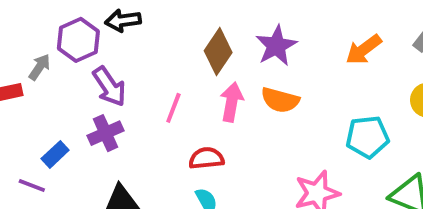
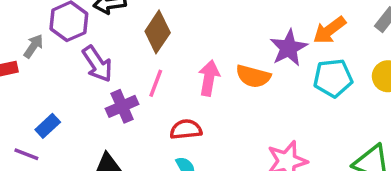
purple star: (276, 46) -> (289, 48), moved
brown diamond: (218, 52) -> (158, 32), moved
purple cross: (106, 133) -> (122, 106), moved
cyan pentagon: (367, 137) -> (333, 78), moved

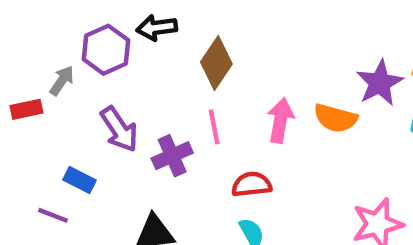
purple arrow: (97, 64) -> (119, 129), moved
pink line: (156, 83) -> (214, 127), turned -32
blue rectangle: (48, 126) -> (79, 180), turned 70

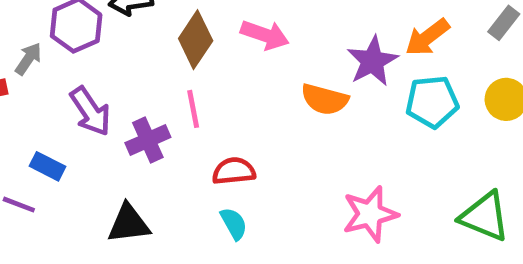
pink arrow: (280, 120) -> (265, 35), moved, turned 99

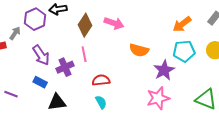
purple star: (372, 61) -> (164, 70), moved
blue rectangle: (47, 166) -> (40, 82), moved

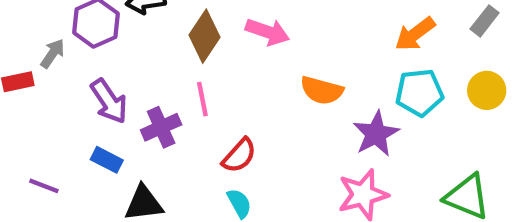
red semicircle: (101, 80) -> (239, 155), turned 138

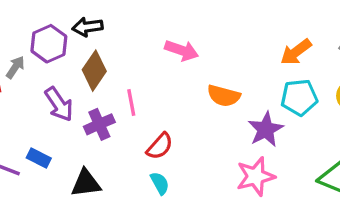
brown diamond: (205, 36) -> (94, 71), moved
blue rectangle: (107, 160) -> (39, 158), moved

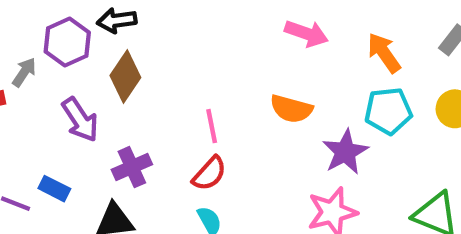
pink arrow: (182, 50) -> (306, 33), moved
orange arrow: (296, 52) -> (384, 53), turned 92
pink line: (131, 103) -> (212, 126), moved
purple cross: (99, 124) -> (132, 167), moved

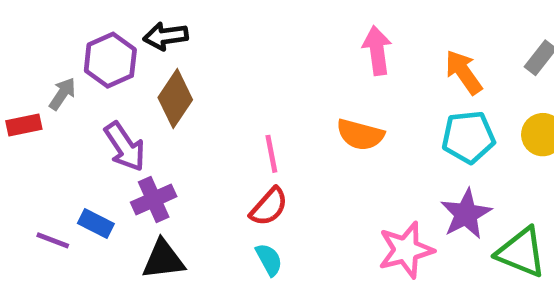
pink arrow: (306, 33) -> (377, 51), turned -117
purple star: (345, 152) -> (466, 214), moved
purple cross: (132, 167) -> (154, 199), moved

